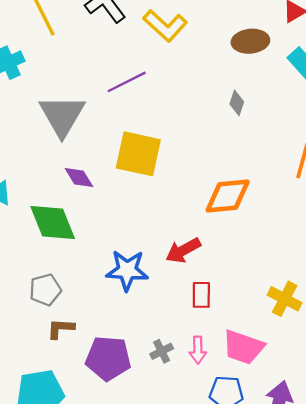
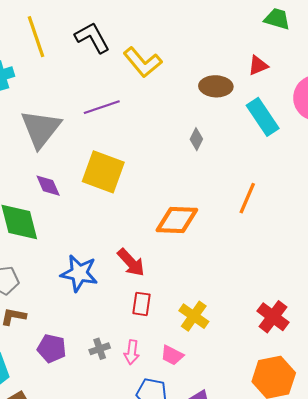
red arrow: (183, 250) -> (131, 263), turned -112
yellow cross: (285, 299) -> (194, 316), moved
pink trapezoid: (243, 347) -> (172, 355), size x0.6
purple pentagon: (108, 358) -> (52, 348), size x0.7

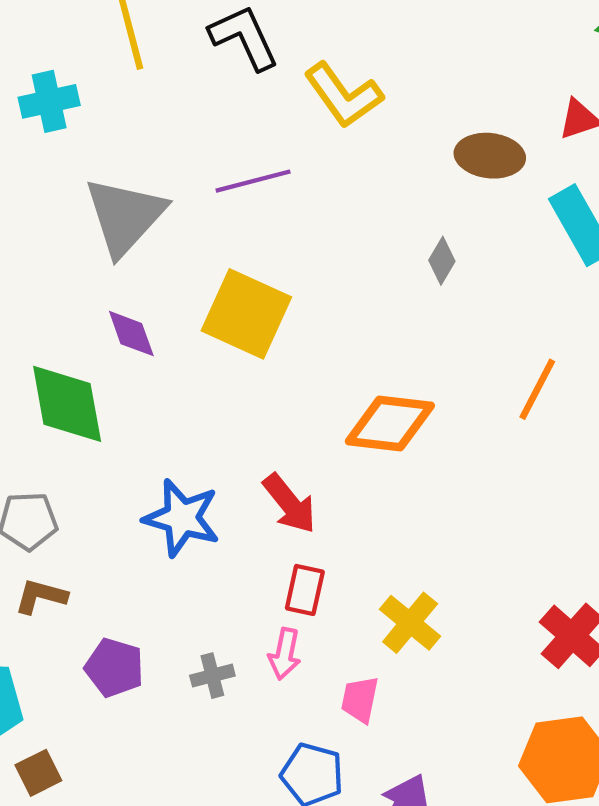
pink arrow: (132, 352) -> (285, 654), moved
pink trapezoid: (172, 355) -> (360, 699), turned 70

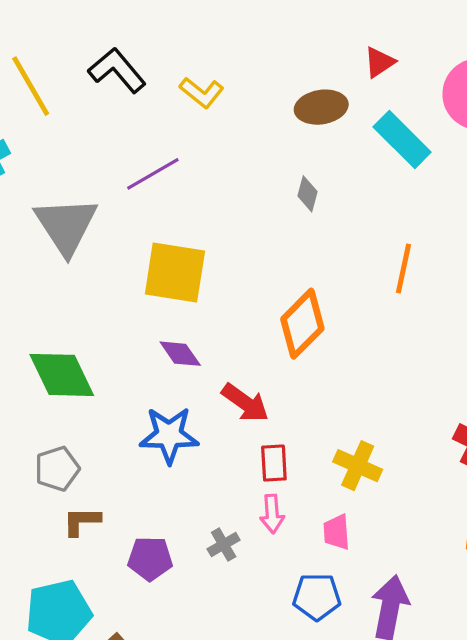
yellow L-shape: (343, 95) -> (202, 93), size x0.7
purple diamond: (131, 334) -> (180, 354), moved
orange diamond: (390, 423) -> (302, 324), turned -36

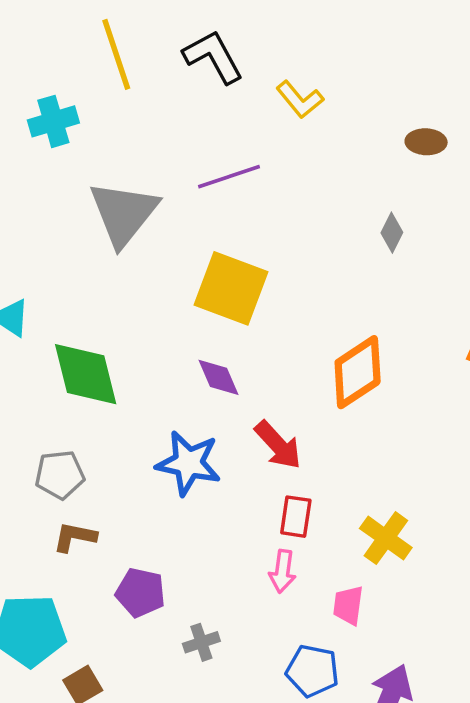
brown ellipse: (321, 107) -> (426, 142), size x0.7
gray cross: (224, 545) -> (201, 642), moved

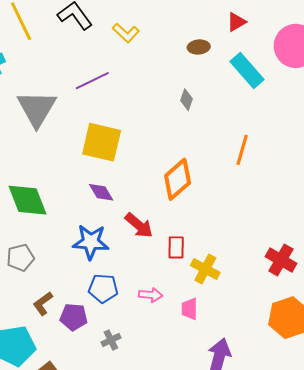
red rectangle: (296, 517) -> (176, 247), moved
brown L-shape: (75, 537) -> (43, 304), moved, turned -40
pink arrow: (282, 571) -> (151, 295), turned -85
blue pentagon: (312, 671) -> (103, 288), moved

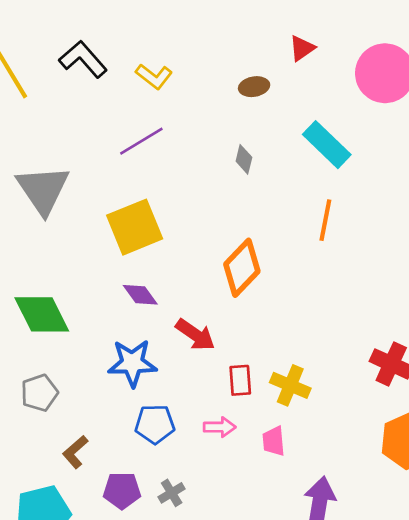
cyan rectangle: (247, 71) -> (327, 145), moved
purple line: (92, 81) -> (141, 141), moved
yellow square: (102, 142) -> (135, 227), turned -30
red rectangle: (176, 247) -> (240, 380), moved
purple pentagon: (74, 317) -> (122, 490), moved

